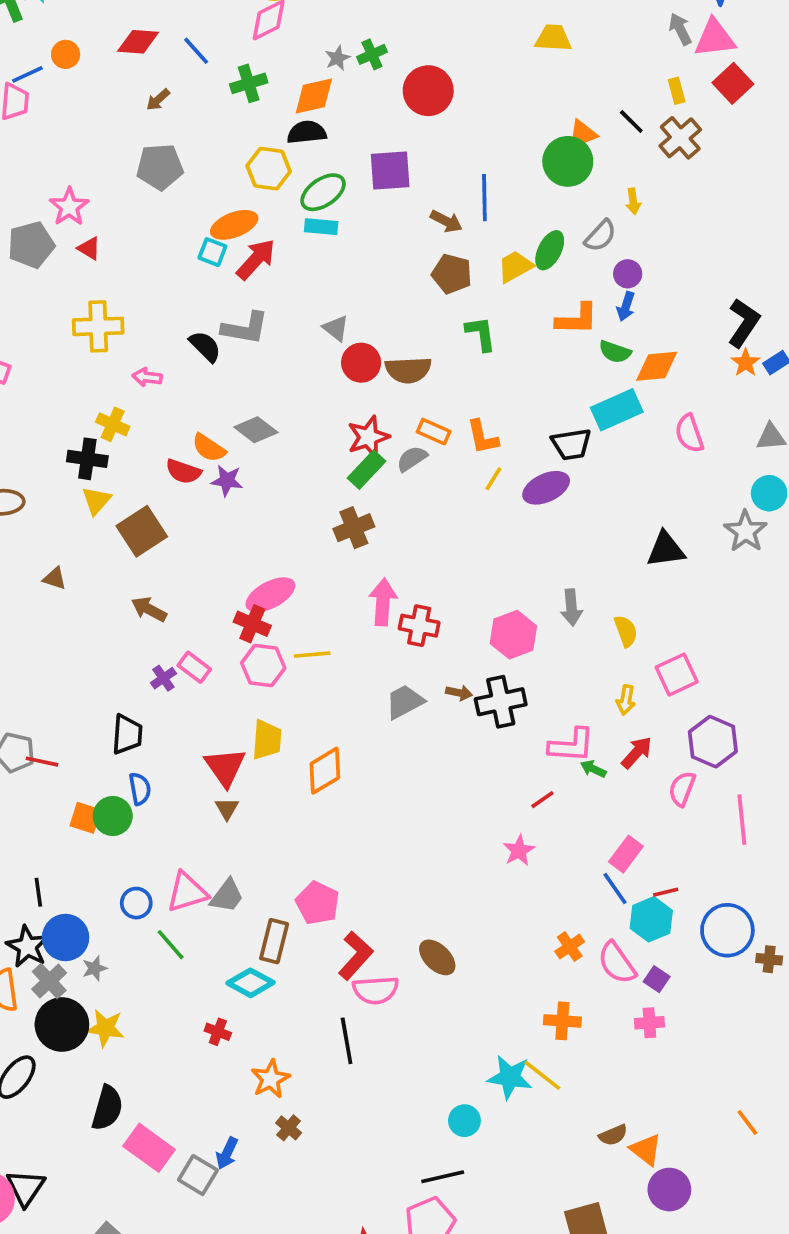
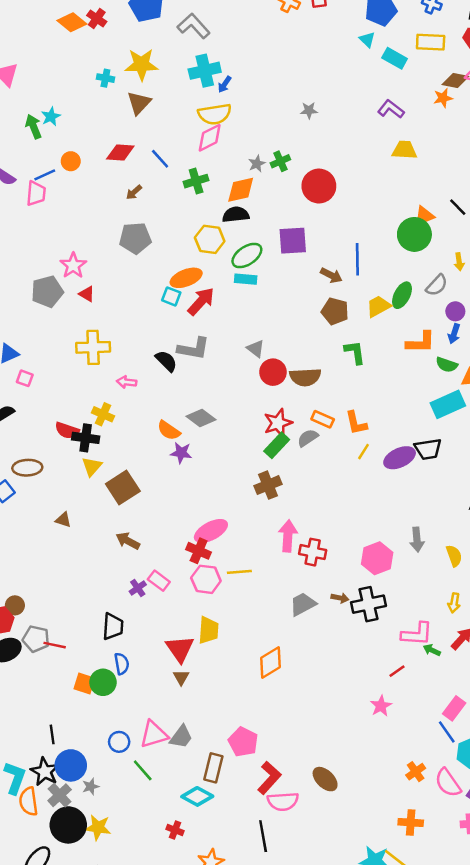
black trapezoid: (571, 444) -> (428, 449), moved
red semicircle: (183, 471) -> (67, 430), moved
orange diamond: (325, 771) -> (270, 662), moved

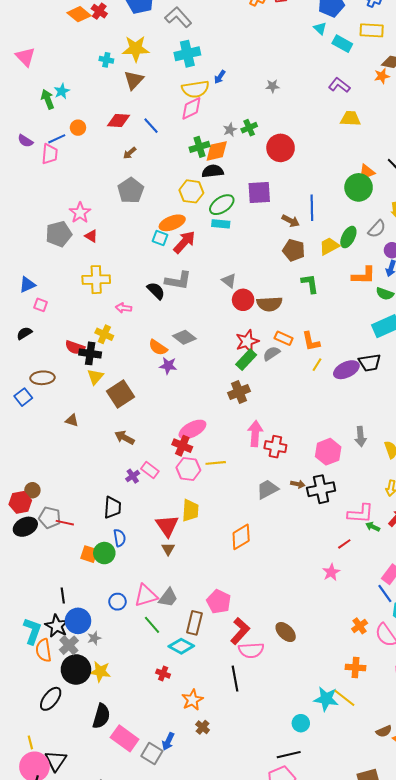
blue arrow: (225, 84) -> (220, 77), moved
green cross: (196, 181) -> (200, 147), moved
gray pentagon: (135, 238) -> (131, 190), turned -30
green line: (143, 770) -> (152, 625), moved

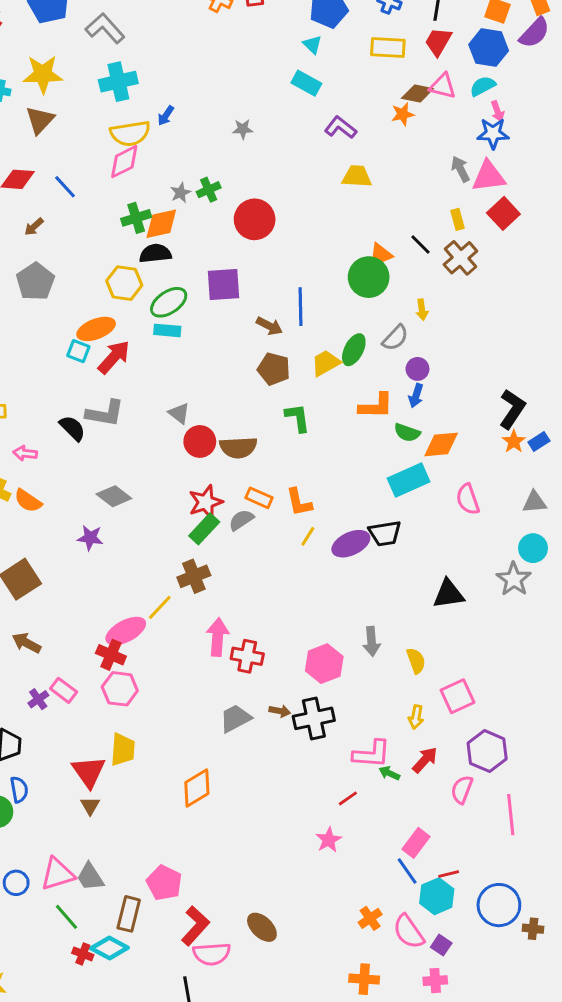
cyan rectangle: (342, 44) -> (306, 83), moved
orange semicircle: (158, 347) -> (28, 501), moved
yellow line: (216, 463) -> (160, 607), moved, turned -42
gray trapezoid: (168, 598) -> (90, 877), turned 110
red cross: (163, 674) -> (83, 954), moved

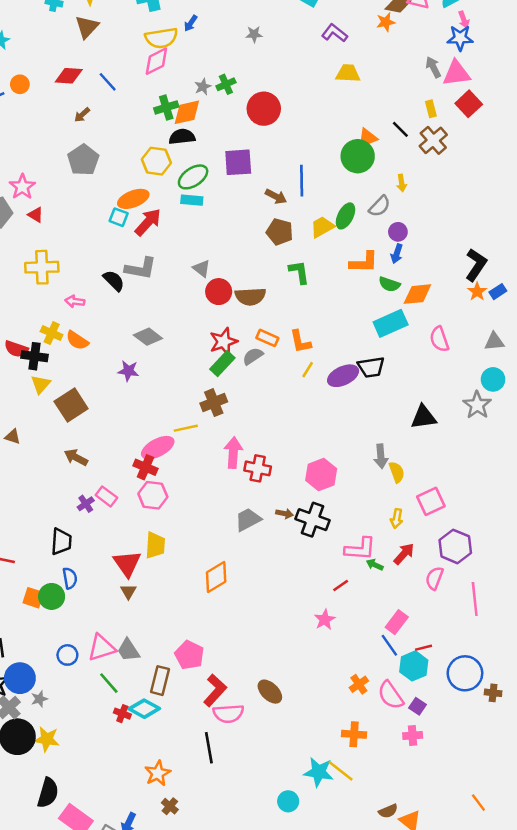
yellow line: (160, 607) -> (186, 428), turned 35
gray arrow: (372, 641) -> (381, 456), moved
black cross: (314, 718) -> (313, 520), turned 32

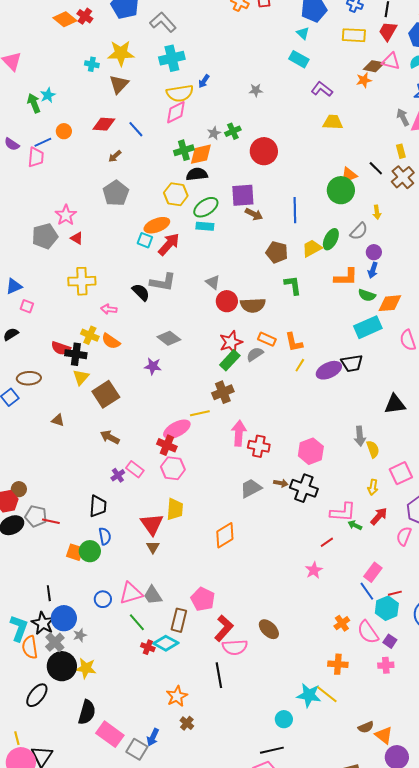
brown arrow: (276, 196) -> (254, 214), moved

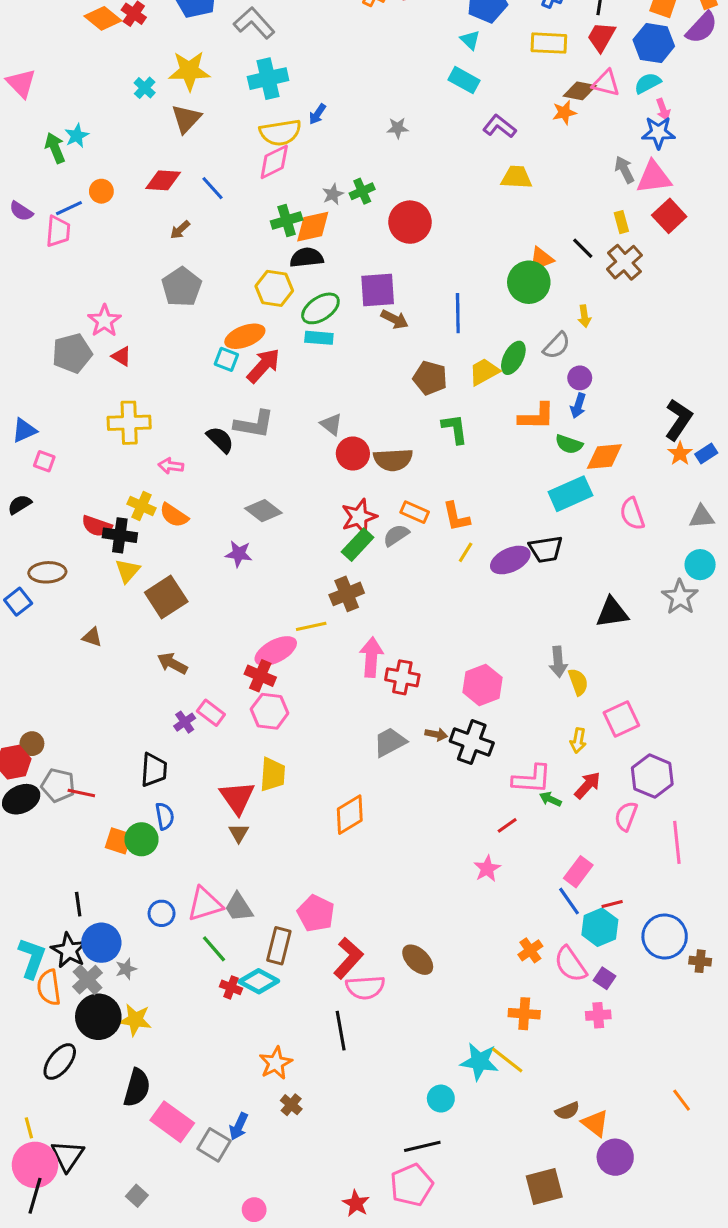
cyan cross: (92, 64) -> (145, 88), turned 32

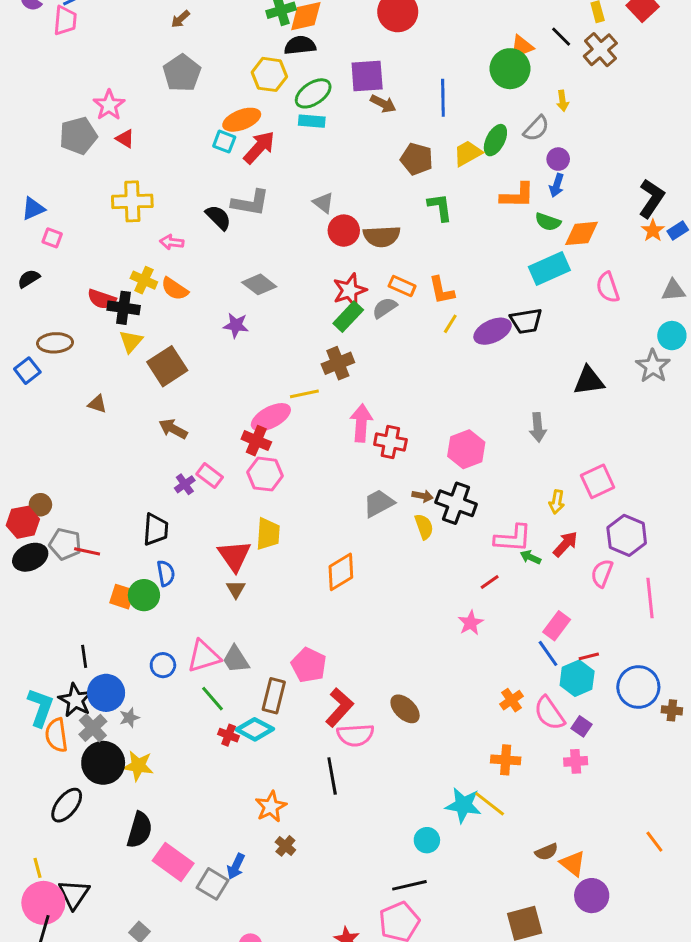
yellow semicircle: (578, 682) -> (424, 527), moved

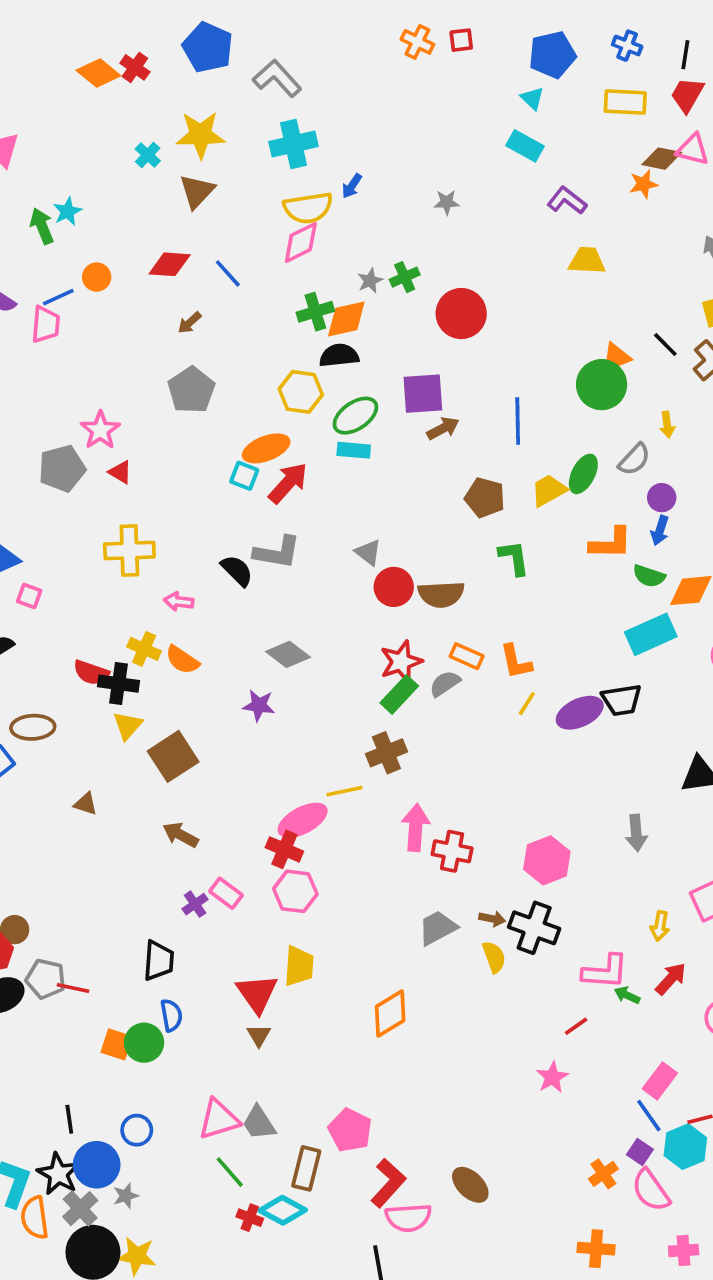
brown arrow: (383, 104) -> (443, 428), turned -55
blue circle: (163, 665) -> (137, 1130), moved
purple square: (581, 726) -> (640, 1152), moved

